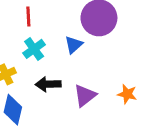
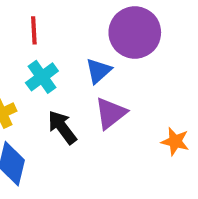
black arrow: (48, 84) -> (62, 127), turned 55
purple triangle: (85, 96) -> (111, 113), moved

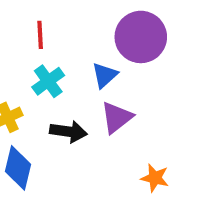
black arrow: (62, 127) -> (68, 132), turned 135
orange star: (175, 141) -> (155, 178), moved

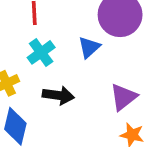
purple triangle: (117, 117) -> (123, 97), moved

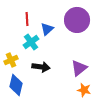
blue triangle: (89, 47) -> (47, 29), moved

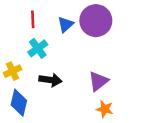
blue triangle: (47, 29) -> (66, 24), moved

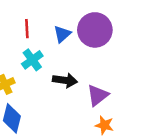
black arrow: (50, 80) -> (65, 80), moved

